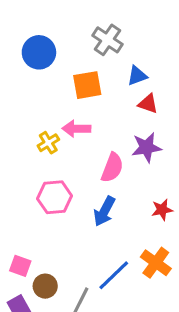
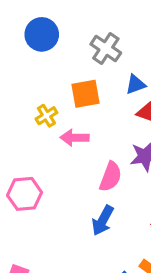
blue circle: (39, 52) -> (42, 34), moved
yellow cross: (48, 143) -> (46, 116), moved
pink hexagon: (55, 197) -> (25, 194), moved

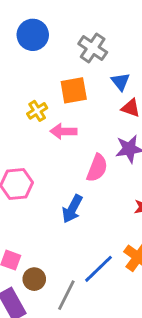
blue triangle: (136, 84) -> (120, 82), turned -48
blue arrow: (103, 220) -> (72, 209), moved

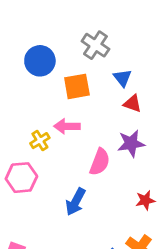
blue circle: (33, 35) -> (40, 61), moved
yellow cross: (37, 111) -> (40, 141), moved

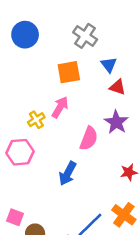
blue circle: (40, 61) -> (25, 35), moved
pink arrow: (67, 126) -> (60, 107), turned 120
purple star: (131, 143) -> (116, 122), turned -30

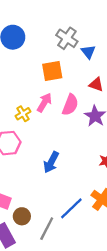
blue triangle: (109, 65) -> (88, 52), moved
pink semicircle: (89, 138) -> (70, 105), moved

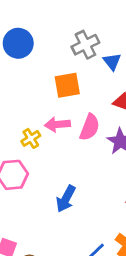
gray cross: (67, 38) -> (85, 45), turned 30
pink arrow: (44, 103) -> (57, 124), turned -126

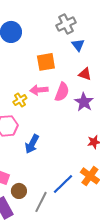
gray cross: (85, 45) -> (66, 24), moved
blue arrow: (66, 199) -> (32, 144), moved

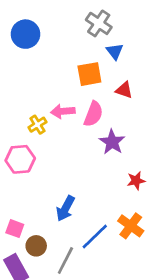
gray cross: (66, 24) -> (99, 23), turned -30
orange square: (46, 62) -> (89, 74), moved
purple star: (84, 102) -> (112, 142), moved
blue arrow: (32, 144) -> (65, 209), moved

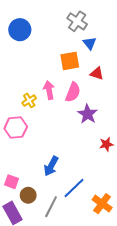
pink arrow: (63, 111) -> (49, 90), turned 84
orange cross: (131, 226) -> (102, 204), moved

